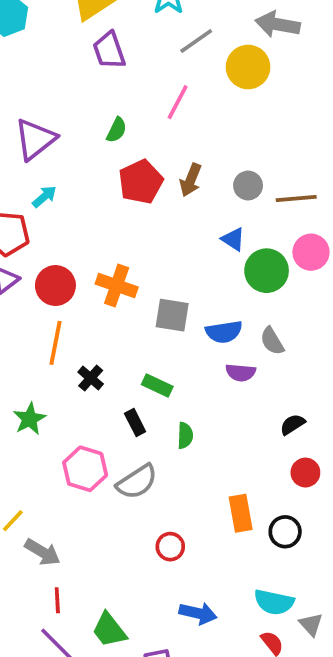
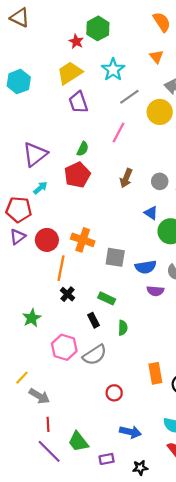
red pentagon: (141, 182) -> (77, 175), moved
orange line: (55, 343) -> (61, 268), moved

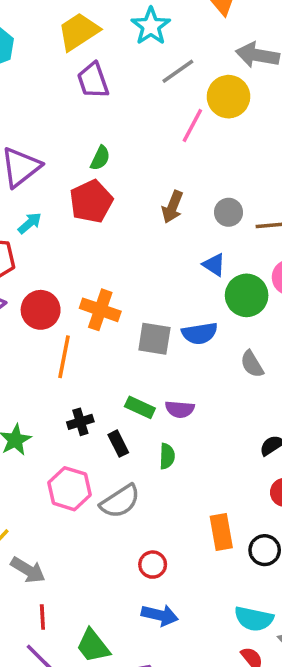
pink line: (118, 133) -> (192, 126), moved
blue semicircle: (146, 267) -> (200, 333), moved
purple semicircle: (155, 291) -> (180, 409), moved
black cross: (68, 294) -> (80, 422), moved, turned 32
blue arrow: (130, 432) -> (160, 615), moved

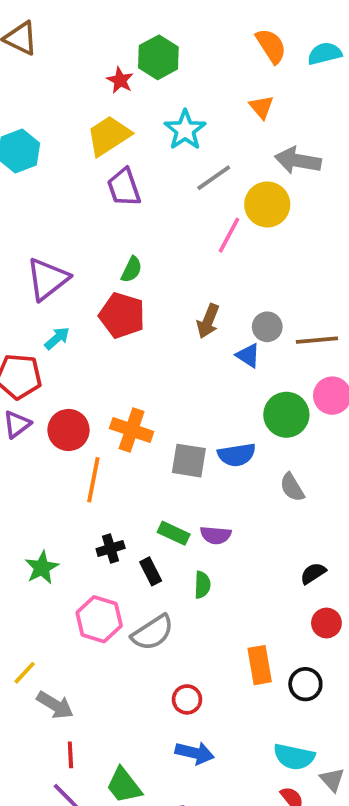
red pentagon: (91, 201) -> (122, 315), turned -30
blue triangle: (214, 265) -> (248, 355), moved

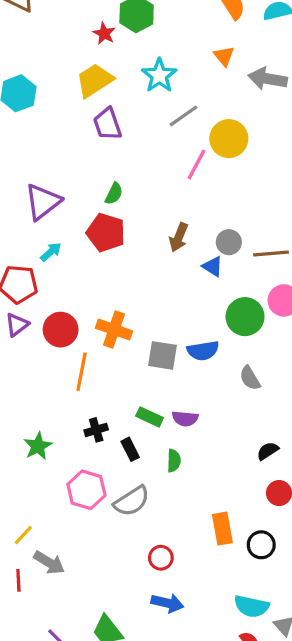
gray arrow: (298, 161) -> (268, 79), moved
red line: (70, 755) -> (18, 580), moved

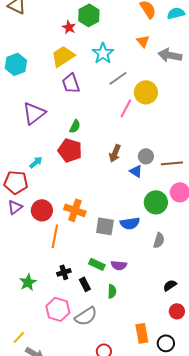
purple triangle: (43, 202) -> (34, 113), moved
gray semicircle: (250, 378) -> (159, 240), turned -133

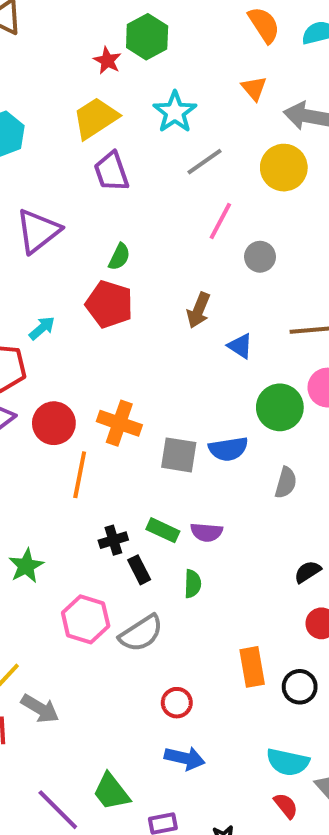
yellow circle: (146, 92) -> (284, 168), moved
gray circle: (146, 156) -> (260, 257), moved
black cross: (64, 272) -> (113, 540), moved

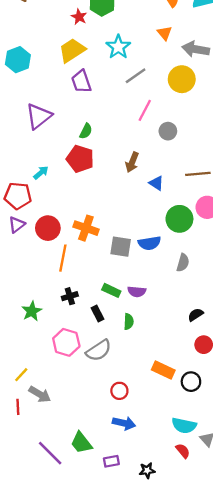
black cross: (113, 540) -> (70, 296), moved
orange rectangle: (252, 667) -> (163, 370), turned -55

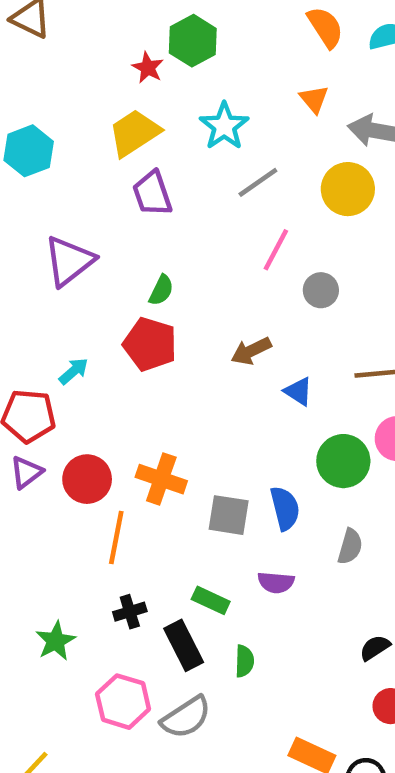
brown arrow: (132, 162) -> (251, 351), turned 42
blue semicircle: (149, 243) -> (285, 508), turned -95
purple semicircle: (137, 292) -> (276, 582), moved
black rectangle: (97, 313) -> (184, 645), size x1.5

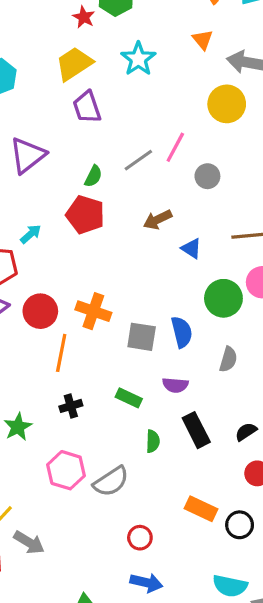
gray line: (258, 182) -> (138, 160), moved
black rectangle: (184, 645) -> (196, 430), moved

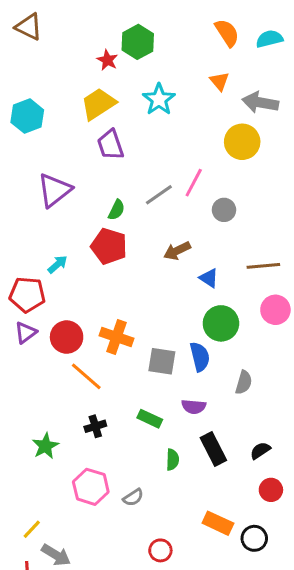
green circle: (223, 298) -> (221, 323), moved
orange line: (61, 353) -> (86, 376), turned -60
gray semicircle: (111, 481) -> (133, 497), size x0.6

